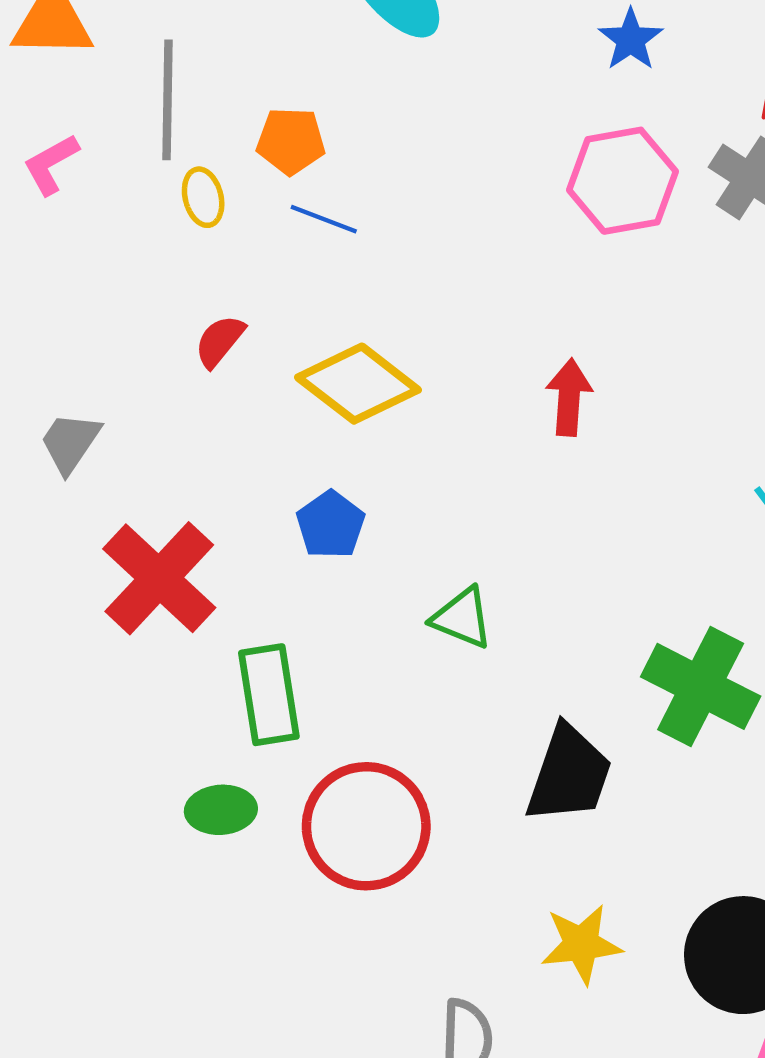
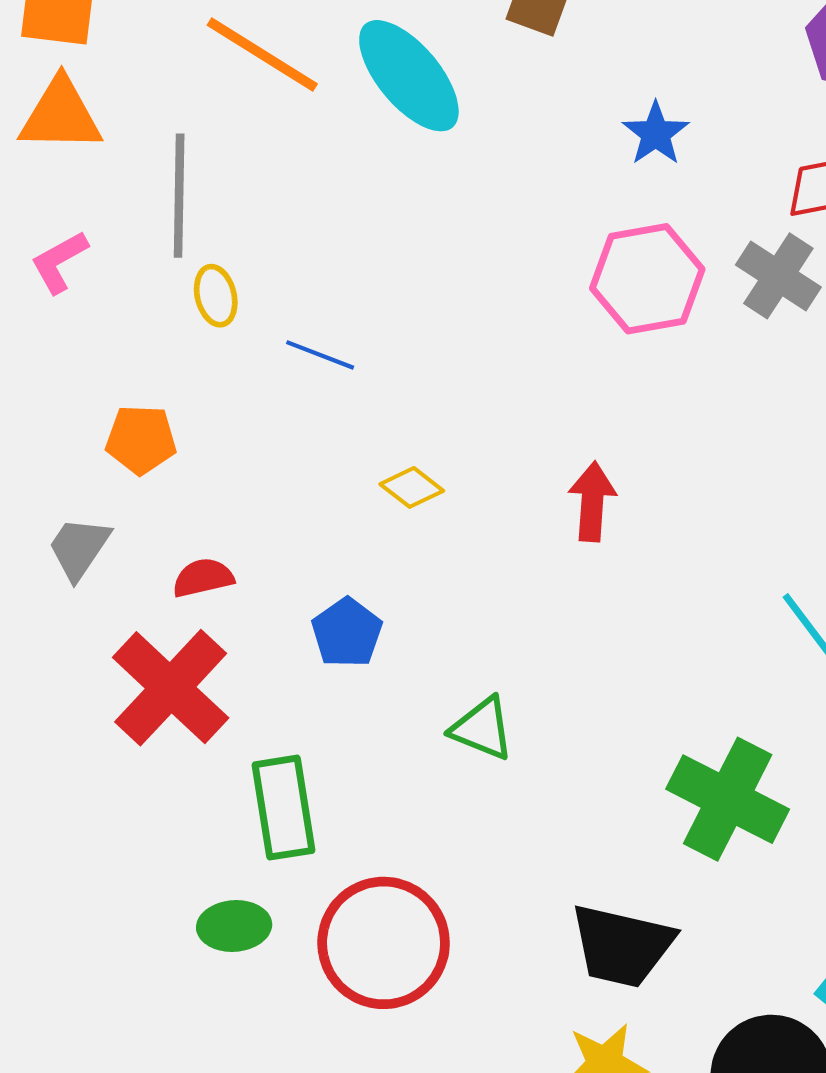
orange pentagon: (291, 141) -> (141, 440), moved
blue line: (324, 219) -> (320, 355), moved
red semicircle: (220, 341) -> (203, 578), moved, turned 38
yellow diamond: (358, 384) -> (412, 487), moved, size x0.5
black trapezoid: (569, 774) -> (622, 946), moved, turned 84

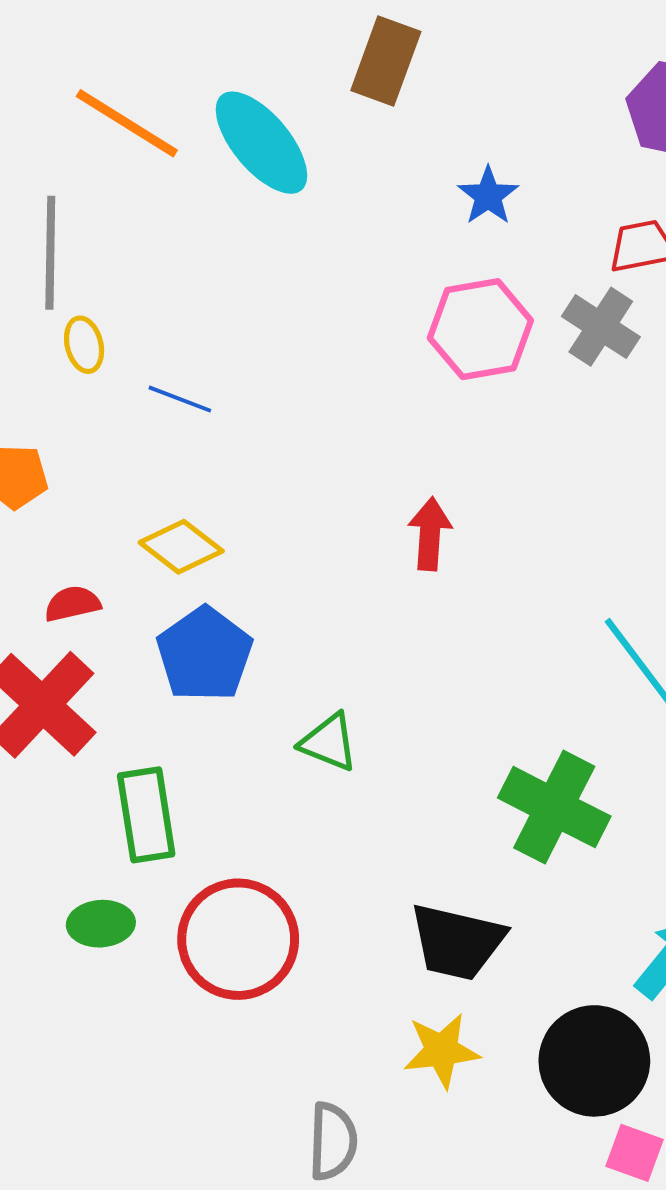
yellow diamond: (412, 487) -> (181, 547), moved, size x1.4
blue pentagon: (347, 633) -> (204, 654), size x1.5

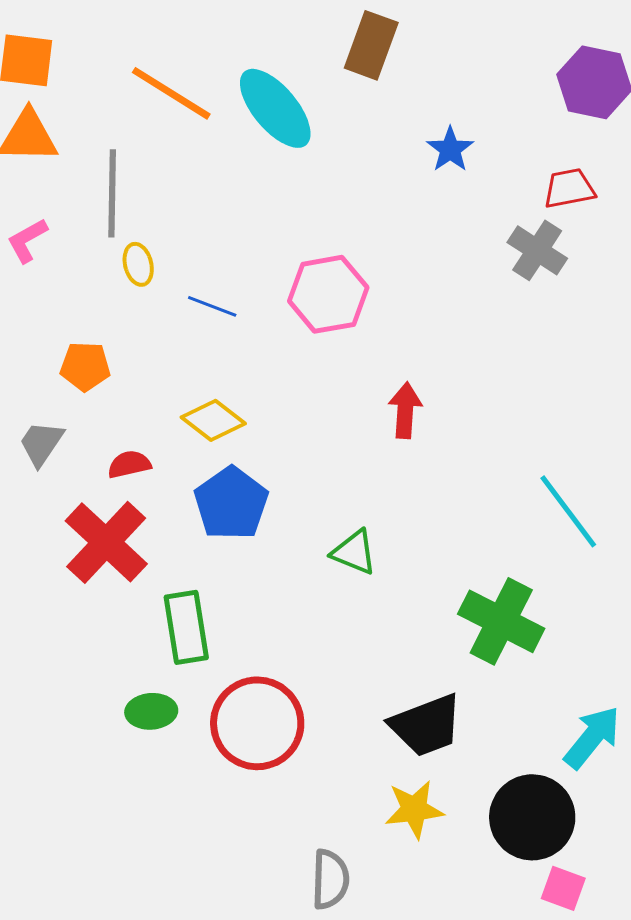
pink hexagon: (480, 329) -> (328, 294), moved
green triangle: (329, 742) -> (354, 552), moved
black trapezoid: (457, 942) -> (426, 725), turned -34

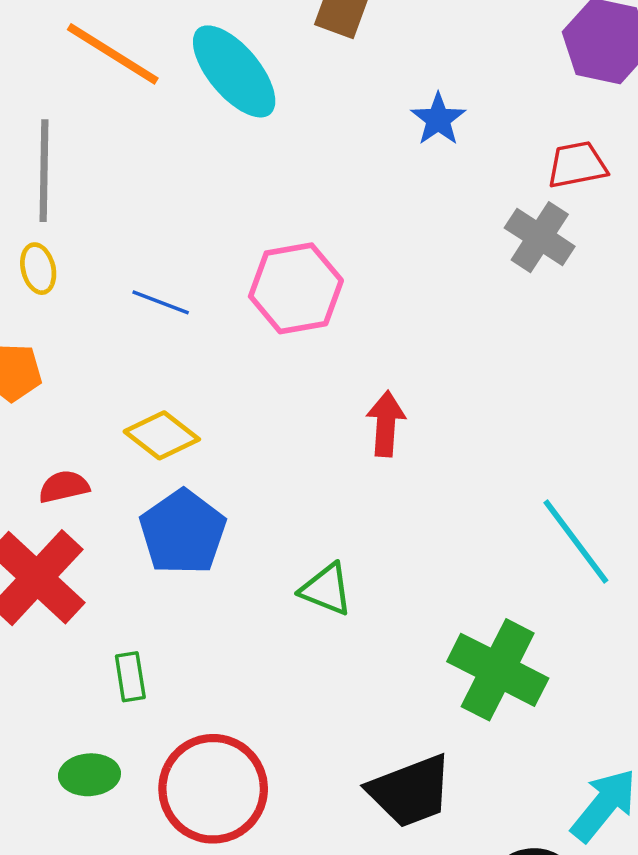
yellow ellipse: (138, 264) -> (38, 269), moved
green rectangle: (186, 627) -> (130, 677), size x0.6

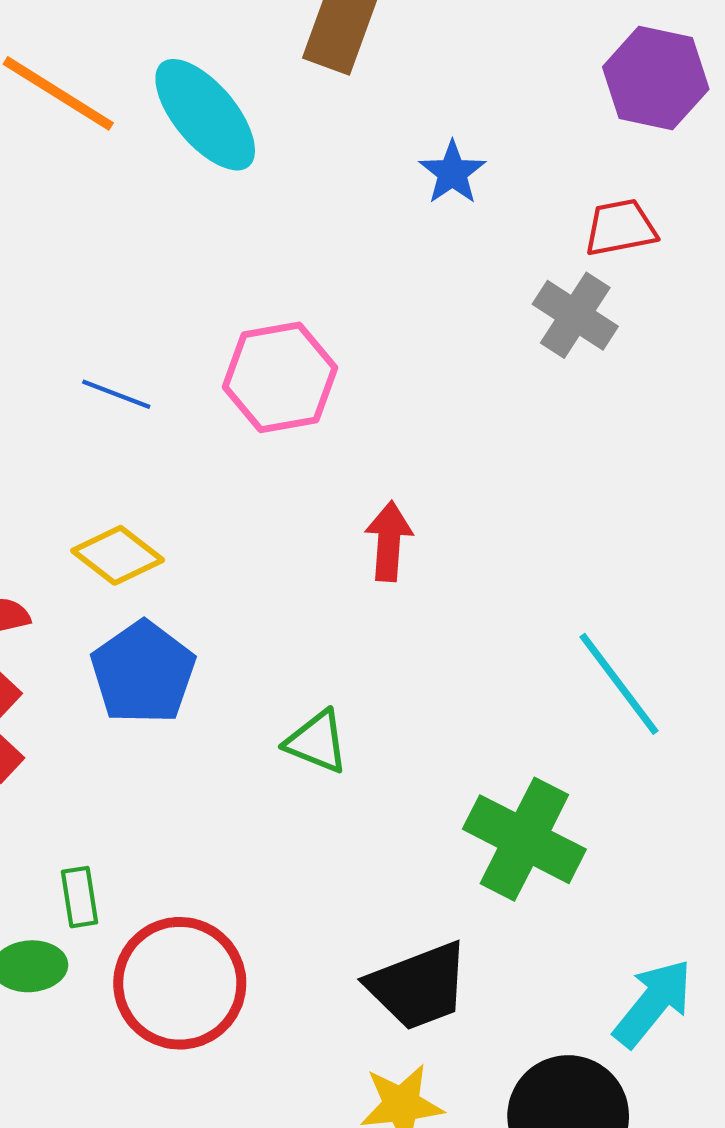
green rectangle: (130, 677) -> (80, 897), moved

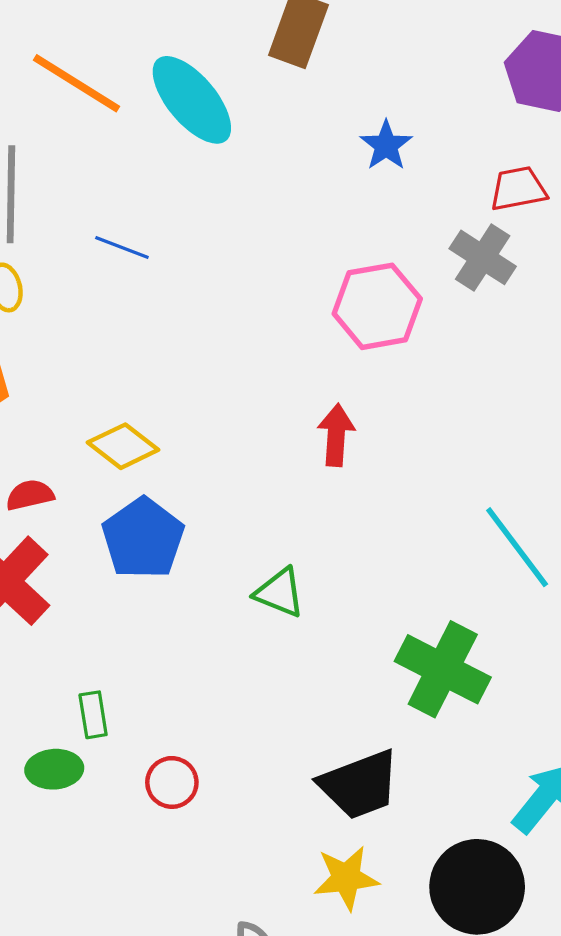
pink hexagon: (280, 377) -> (377, 306), moved
blue line: (116, 394) -> (122, 248), moved
red circle: (180, 983) -> (172, 782), size x0.5

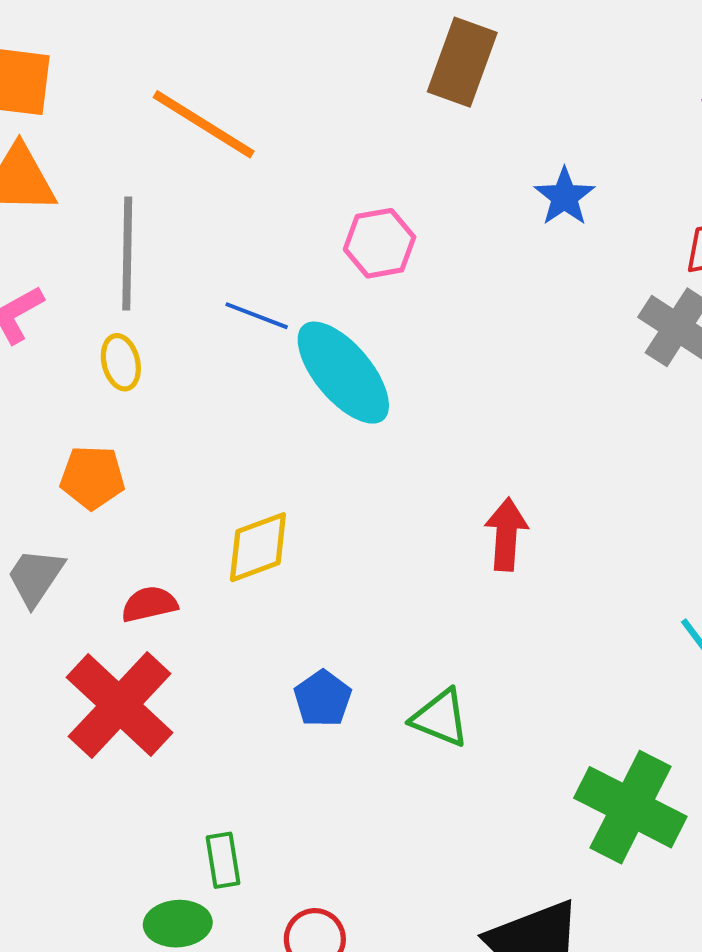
cyan ellipse: (192, 100) -> (343, 373), moved
pink hexagon: (377, 306) -> (380, 243), moved, size x0.7
yellow diamond: (123, 446) -> (258, 547), turned -58
blue pentagon: (143, 538) -> (323, 699), moved, size x0.6

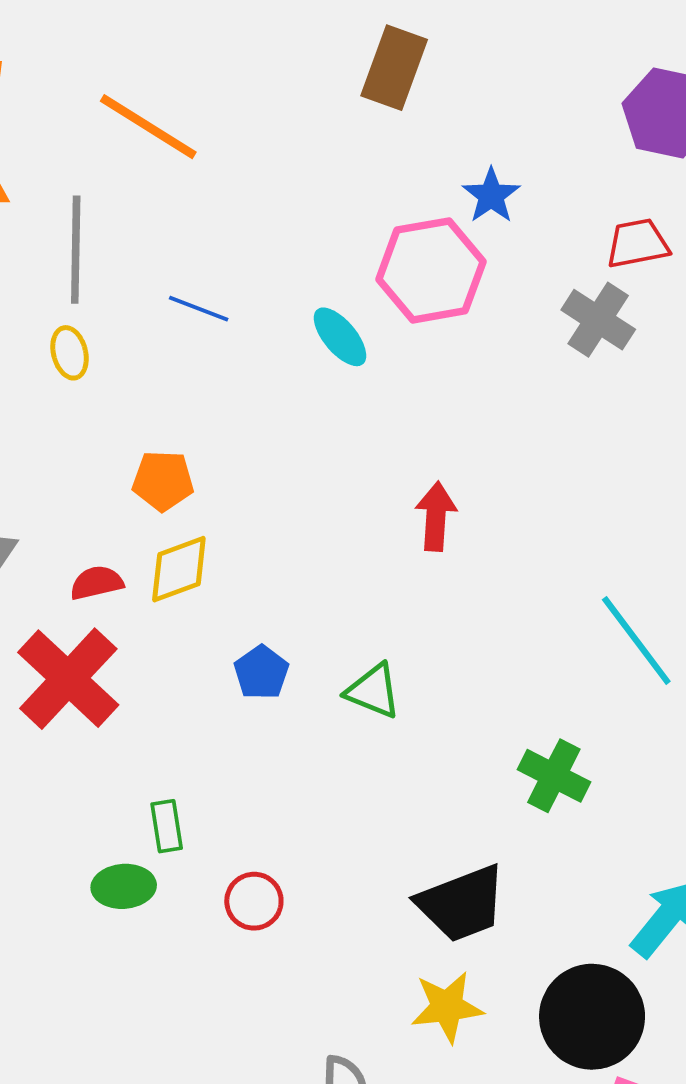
pink hexagon: (380, 243) -> (431, 270), moved, size x1.6
cyan ellipse: (343, 373) -> (340, 337), moved, size x0.6
orange pentagon: (92, 477) -> (163, 481), moved
yellow diamond: (258, 547) -> (179, 569), moved
green cross: (630, 807) -> (554, 776), size x0.7

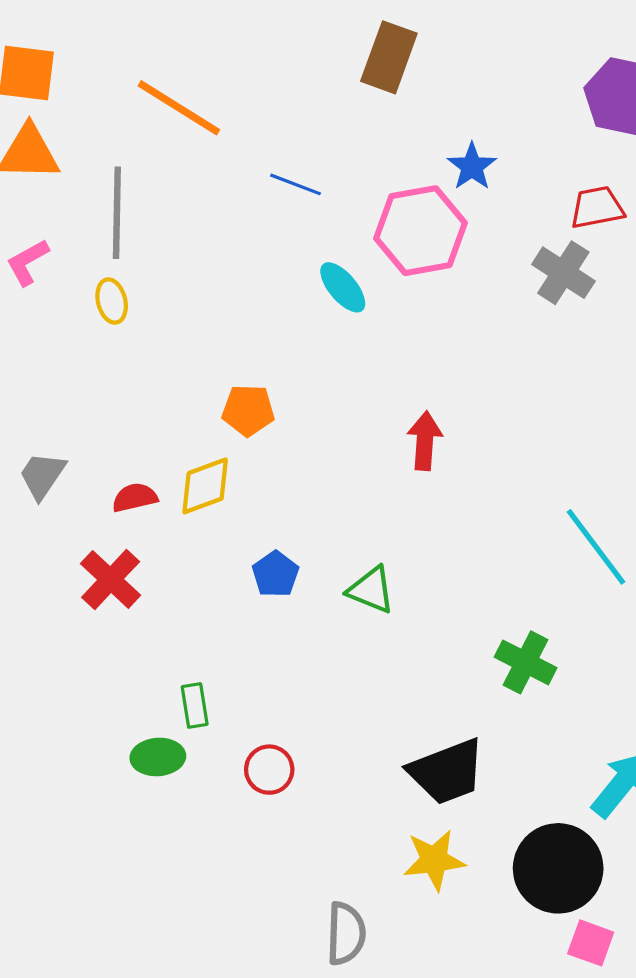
blue line: (199, 309) -> (295, 184), moved
orange pentagon: (163, 481) -> (248, 410), moved
red cross: (68, 679) -> (111, 579), size x0.7

